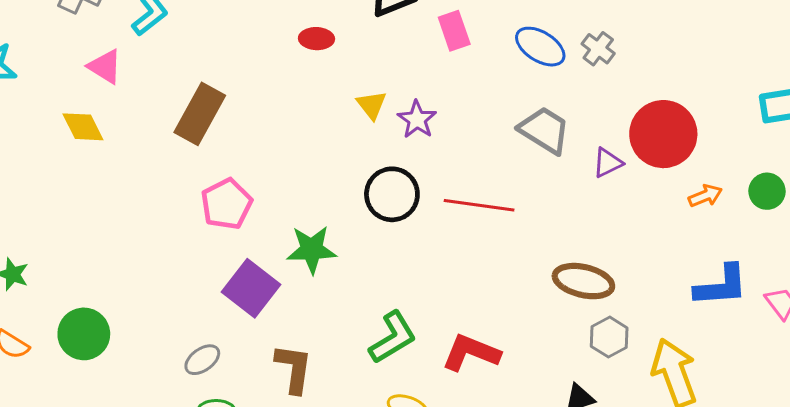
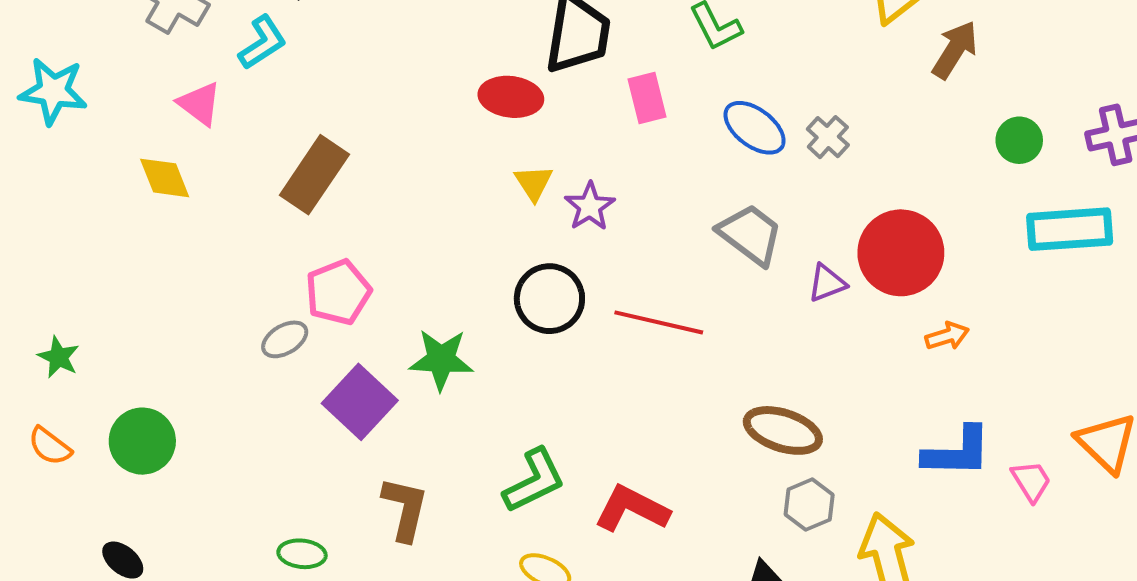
red ellipse: (316, 39) -> (511, 97), moved, size x1.4
green circle: (767, 191) -> (1019, 140), moved
gray ellipse: (202, 360) -> (285, 339), moved

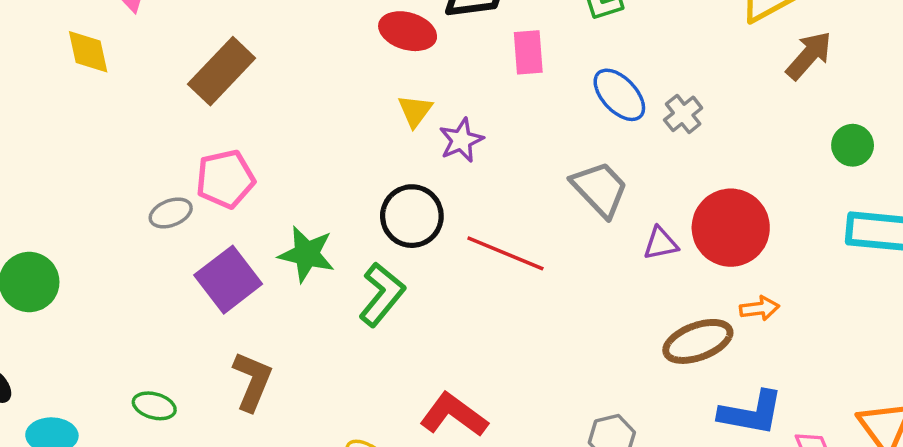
brown ellipse: (783, 430) -> (698, 341), moved, turned -48
green L-shape: (534, 481) -> (382, 294), moved, turned -34

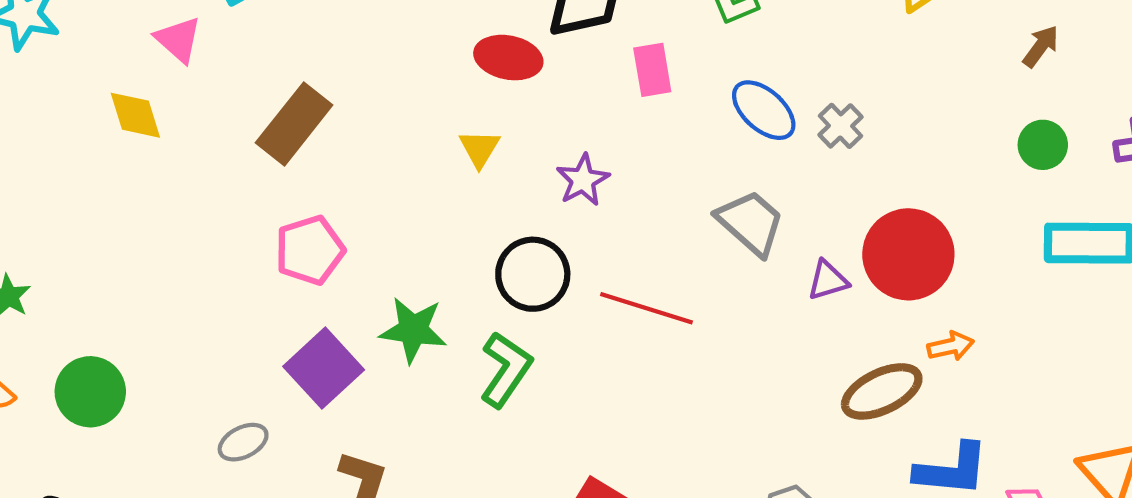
brown arrow: (809, 55) -> (1041, 46), moved, size x0.7
yellow triangle: (415, 111) -> (479, 148), moved
gray ellipse: (171, 213) -> (243, 442), moved

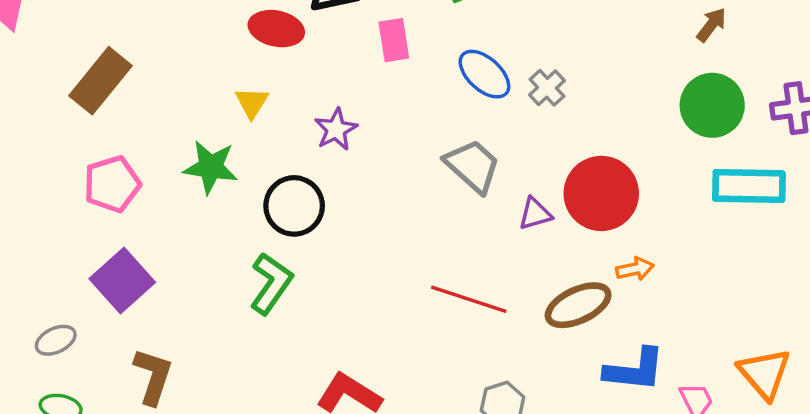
green circle: (1043, 145) -> (712, 105), size x1.6
red line: (647, 308) -> (469, 299), moved
green star: (413, 330) -> (211, 167), moved

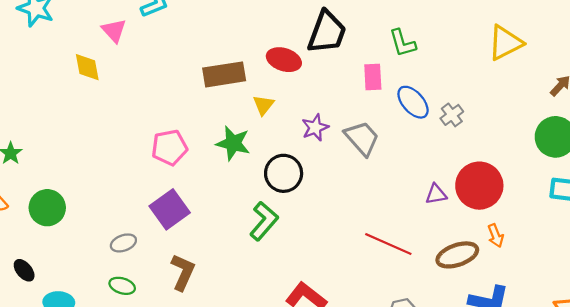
pink rectangle: (394, 40) -> (373, 77), moved
brown rectangle: (101, 81) -> (224, 74), moved, turned 36
gray trapezoid: (473, 166) -> (362, 138), moved
orange arrow: (635, 269) -> (496, 236), turned 75

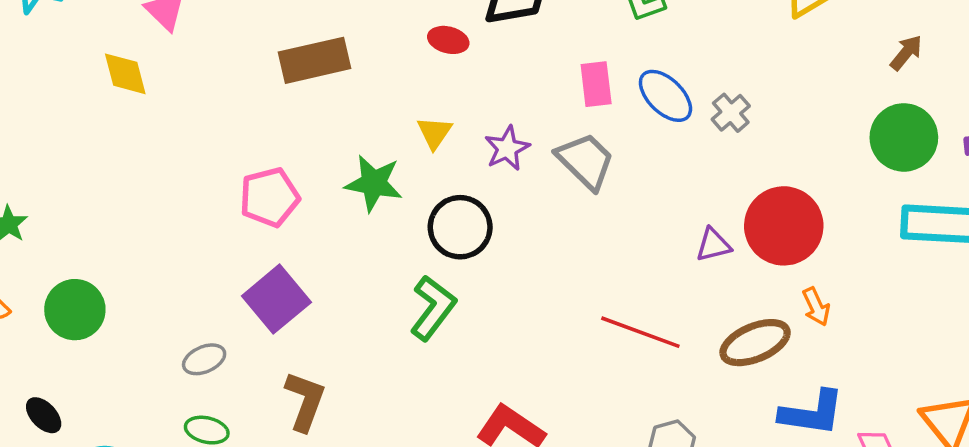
red ellipse: (284, 60) -> (448, 40), size x0.7
brown rectangle: (224, 74) -> (314, 60), moved
pink rectangle: (373, 77) -> (596, 84), moved
yellow triangle: (263, 105) -> (434, 133), moved

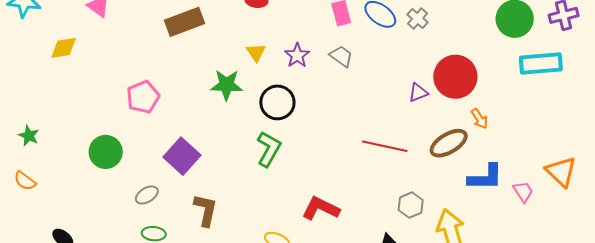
yellow diamond: (125, 74) -> (64, 48), moved, turned -76
gray trapezoid: (585, 161) -> (341, 56), size x0.7
pink pentagon: (269, 197) -> (143, 97), moved
green circle: (75, 310) -> (106, 152), moved

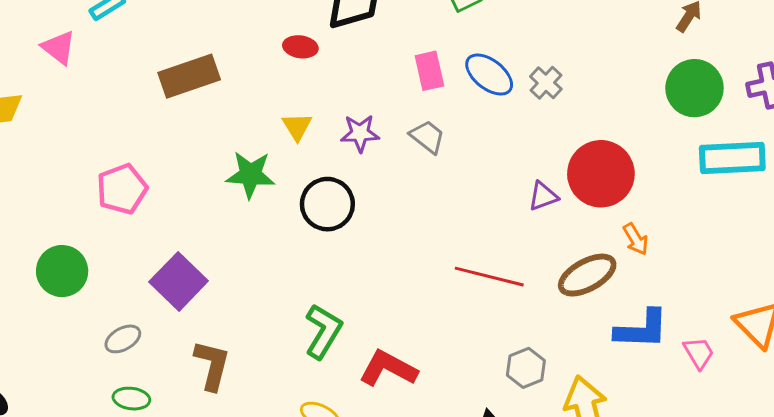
purple star: (297, 55) -> (360, 133), turned 30
green L-shape: (269, 149) -> (323, 331), moved

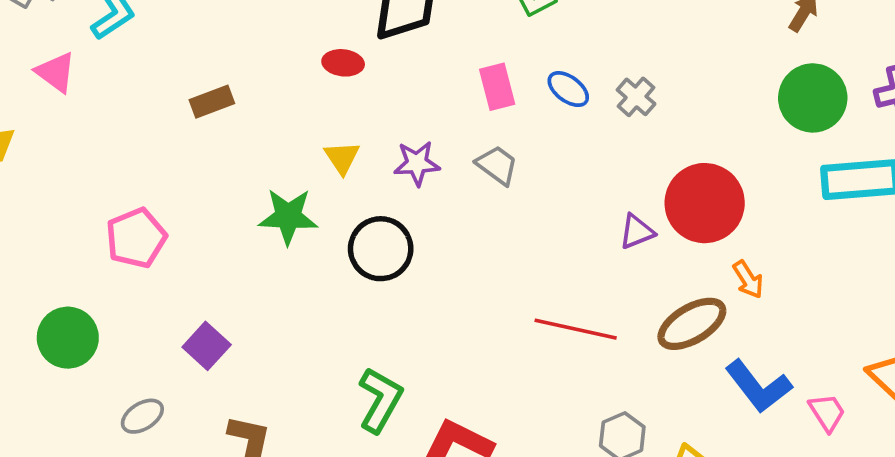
blue ellipse: (489, 75) -> (568, 89), size x0.7
brown rectangle: (189, 76) -> (212, 102), size x0.6
purple square: (179, 281) -> (207, 346), size x0.7
blue L-shape: (642, 329) -> (758, 386), turned 52

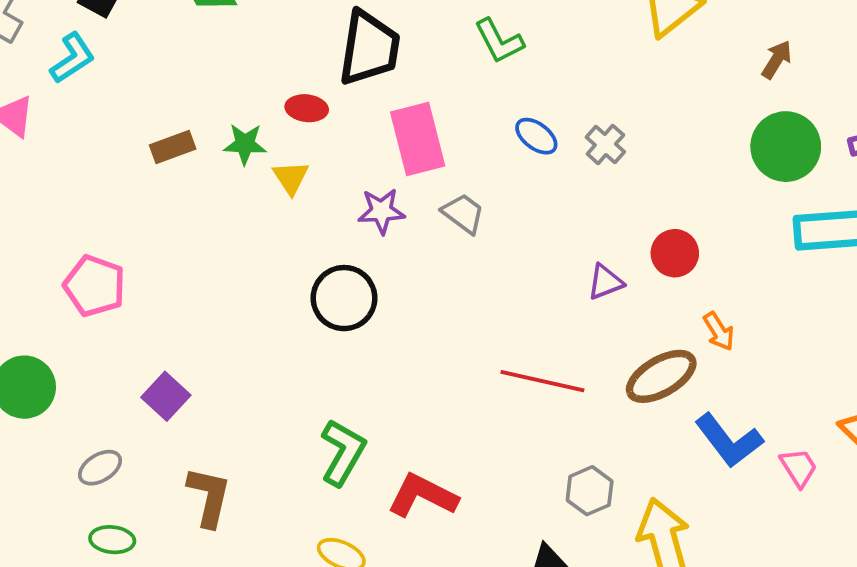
pink rectangle: (497, 87) -> (418, 139), moved, size x1.5
yellow triangle: (342, 158) -> (291, 178), moved
red circle: (705, 203) -> (675, 253), size x0.6
green star: (288, 217) -> (245, 144), moved, size x0.7
pink pentagon: (136, 238) -> (95, 286), turned -30

